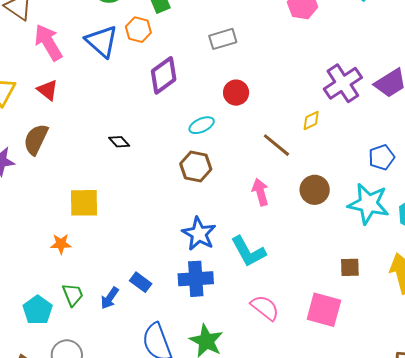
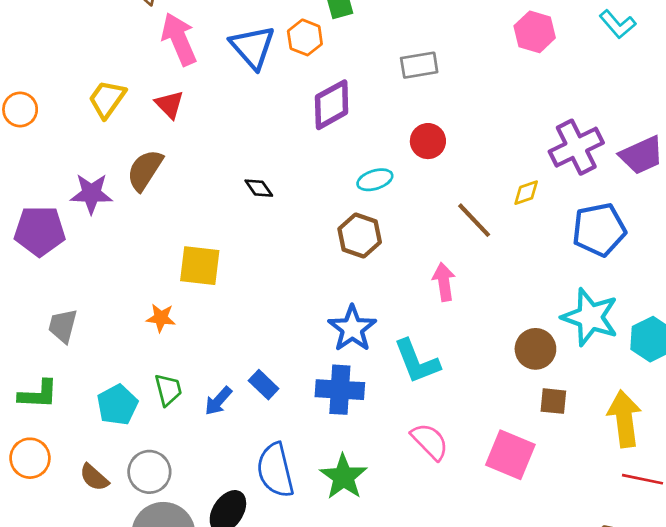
blue pentagon: (382, 157) -> (599, 230), moved, size x1.5
brown circle: (315, 190) -> (535, 349), moved

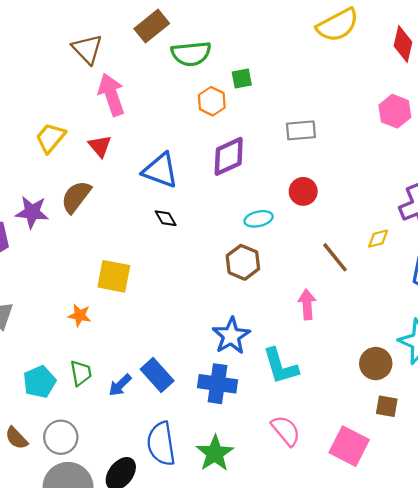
blue triangle: (253, 47) -> (160, 170), moved, turned -33
blue rectangle: (264, 385) -> (157, 375), size x1.4

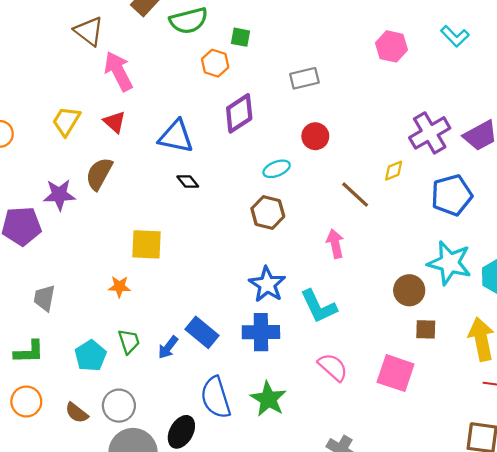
green square: (242, 79) -> (241, 37), turned 30

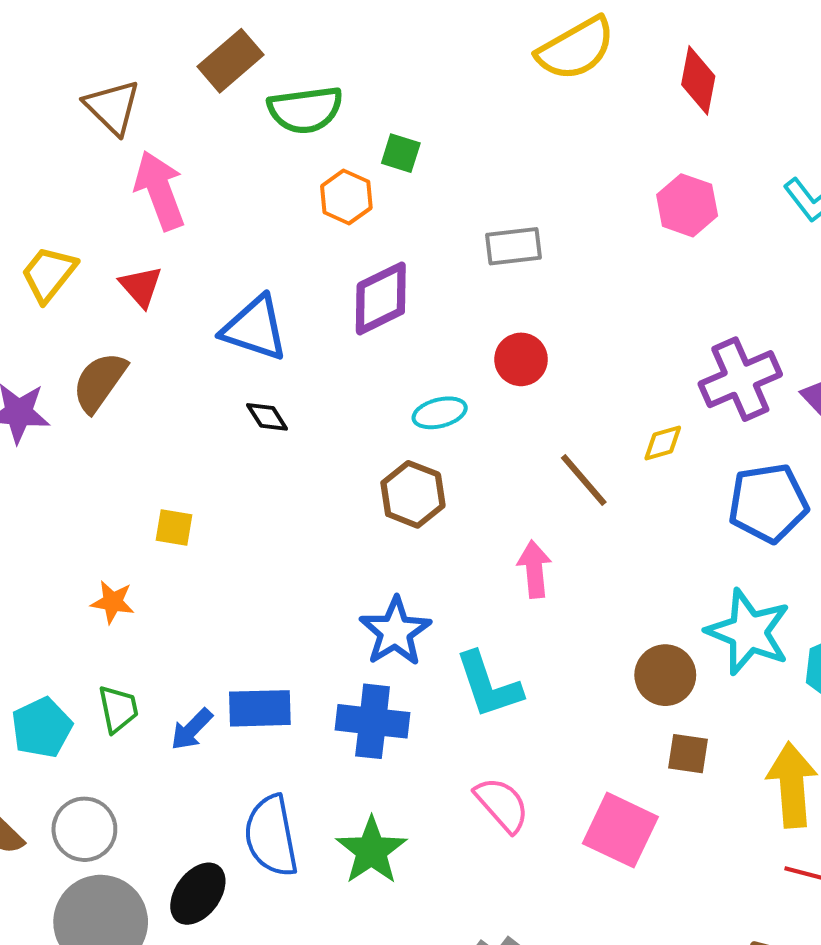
yellow square: (147, 244) -> (174, 528), size x0.6
blue rectangle: (202, 332) -> (260, 708), turned -48

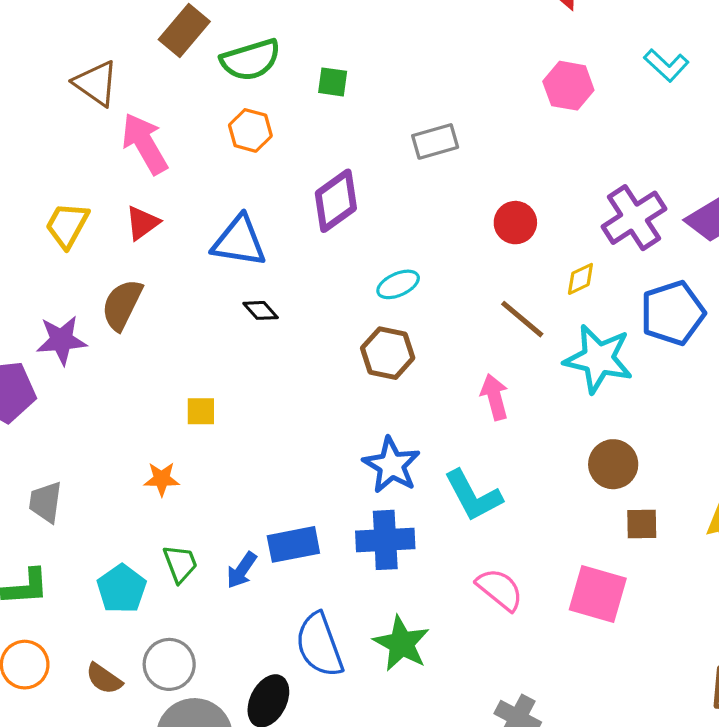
orange hexagon: (346, 197) -> (250, 130), moved
red triangle: (141, 286) -> (142, 223), turned 45
red circle: (521, 359) -> (515, 223), moved
cyan star: (748, 632) -> (598, 359), moved

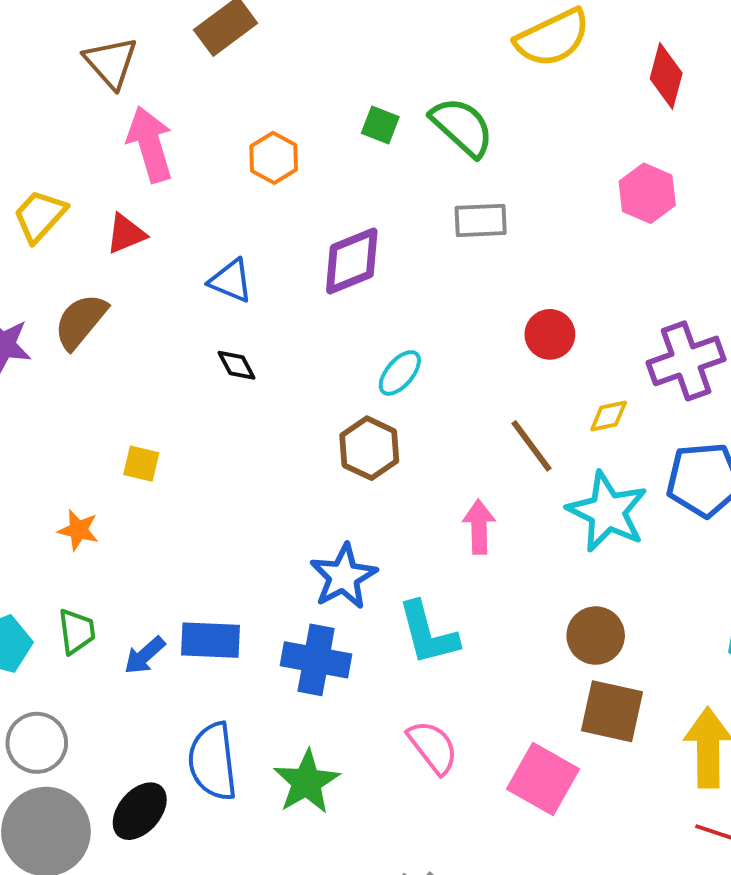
green semicircle: (251, 60) -> (462, 127), moved, turned -134
blue triangle: (239, 241) -> (231, 281), size x0.7
cyan ellipse: (398, 284) -> (400, 373), turned -39
brown square: (642, 524) -> (612, 711), size x1.6

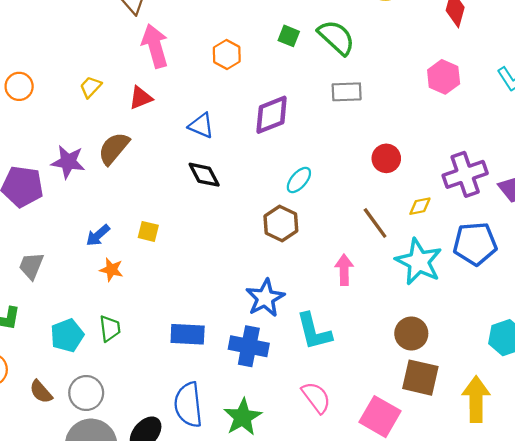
yellow trapezoid: (40, 216) -> (91, 87), size x0.7
black diamond: (236, 365) -> (204, 175), size x1.4
blue arrow: (145, 655) -> (98, 235), moved

